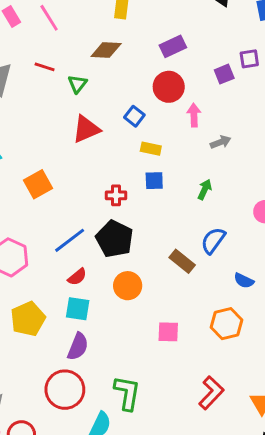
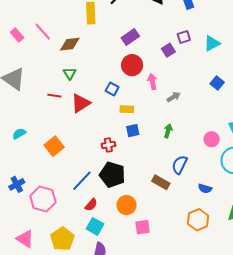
brown diamond: (106, 50) -> (70, 44), moved
red line: (45, 67) -> (54, 96), moved
cyan square: (78, 309) -> (95, 226), turned 30
pink square: (168, 332) -> (143, 227), moved

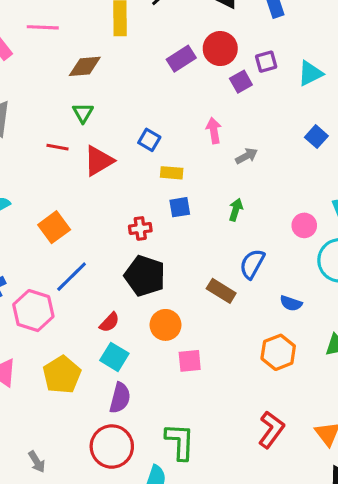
pink line: (43, 32) -> (43, 27), moved, turned -48
red circle: (132, 65) -> (220, 49), moved
blue line: (82, 181) -> (72, 277), moved

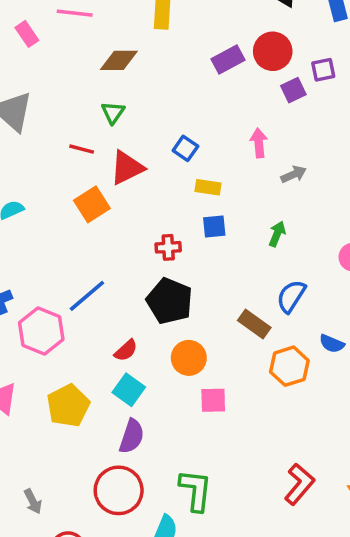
orange square: (54, 227) -> (92, 204), moved
orange hexagon: (278, 352) -> (289, 366), moved

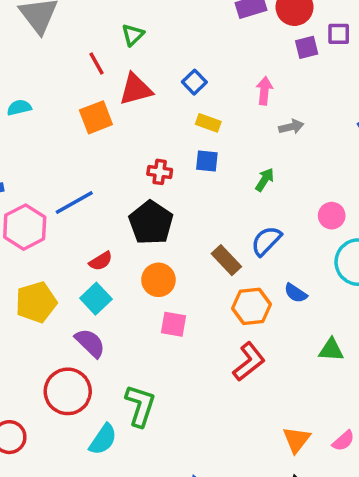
red line: (82, 149) -> (96, 63), turned 35
purple semicircle: (132, 436) -> (90, 343), turned -76
red L-shape: (299, 484) -> (249, 362), moved

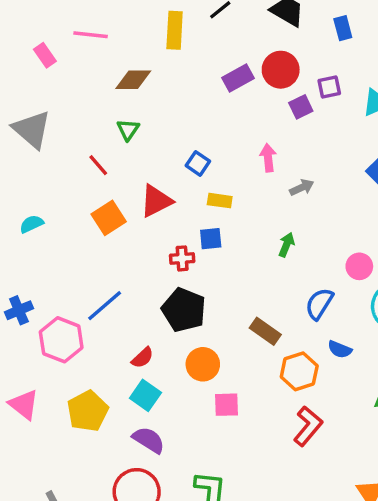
red triangle: (136, 89) -> (156, 201), moved
blue square: (207, 161) -> (211, 239), moved
blue semicircle: (266, 241) -> (319, 304), moved

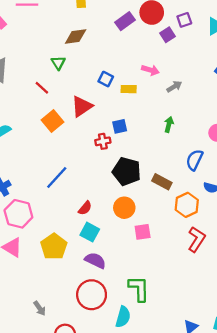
brown diamond: (133, 80) -> (76, 37), moved
pink arrow: (268, 158) -> (150, 70), turned 119
yellow rectangle: (220, 201) -> (129, 89), moved
black pentagon: (184, 310) -> (127, 171), moved
pink hexagon: (61, 340) -> (18, 214), moved

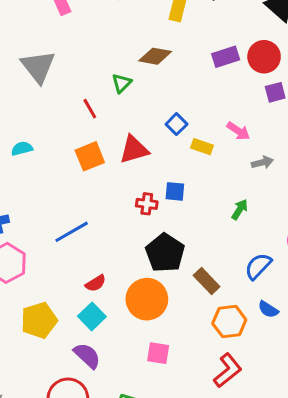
orange circle: (124, 208) -> (147, 299), size x1.4
pink square: (143, 232) -> (158, 353), moved

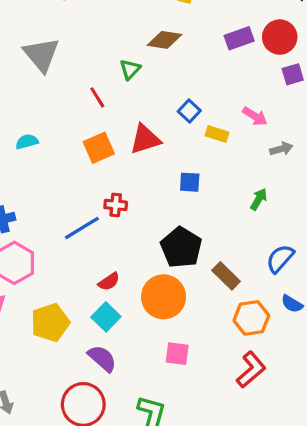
red cross: (147, 204) -> (116, 205), moved

